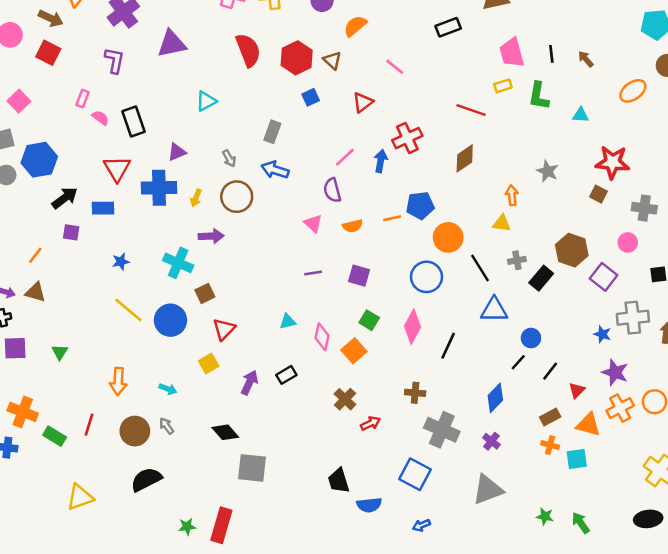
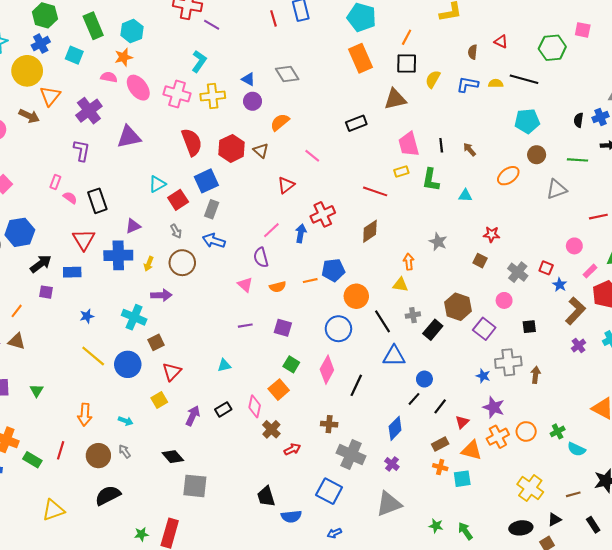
red square: (48, 53) -> (178, 200), moved, turned 30
blue square: (311, 97) -> (206, 181), moved, size x1.6
red star: (612, 162) -> (492, 234), size x0.6
gray cross: (644, 208) -> (518, 272), turned 30
pink diamond: (322, 337) -> (255, 406), moved

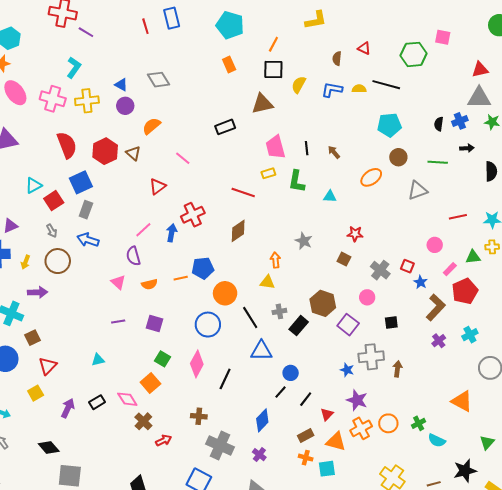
orange rectangle: (360, 58) -> (229, 64), size x0.6
pink diamond: (255, 406) -> (127, 399), turned -45

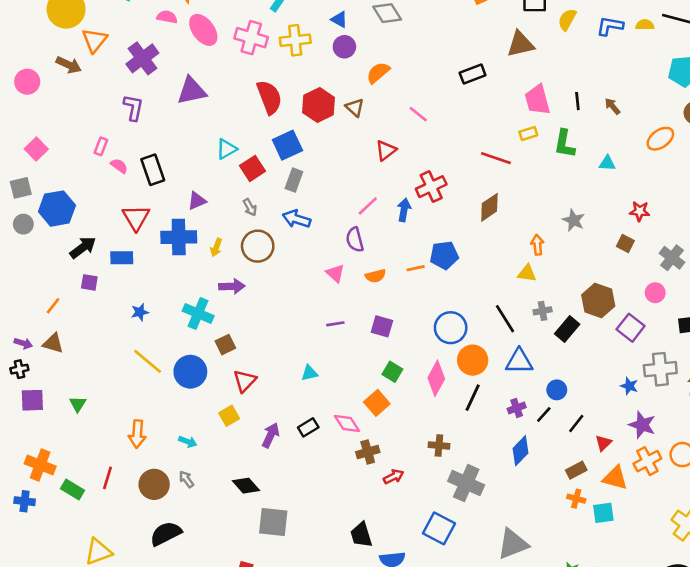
orange circle: (225, 293) -> (473, 360), moved
brown cross: (143, 421) -> (368, 452), turned 30
purple cross: (259, 455) -> (517, 408), moved, turned 32

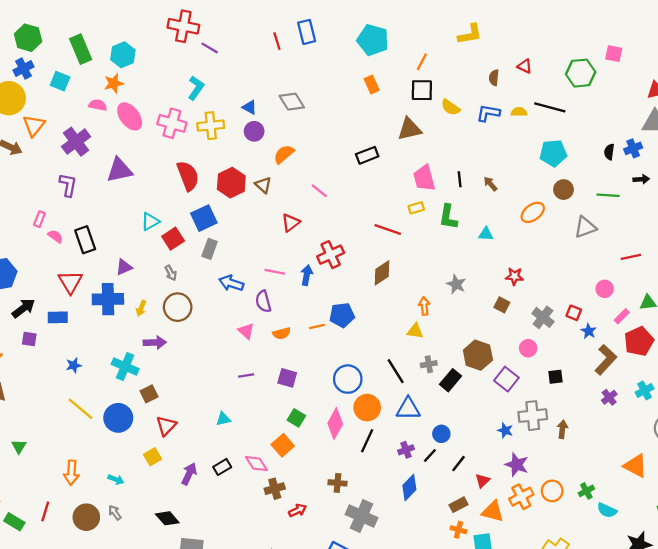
yellow semicircle: (567, 20) -> (450, 107), turned -84
pink line: (368, 206) -> (275, 272), turned 54
blue arrow: (297, 219) -> (231, 283), moved

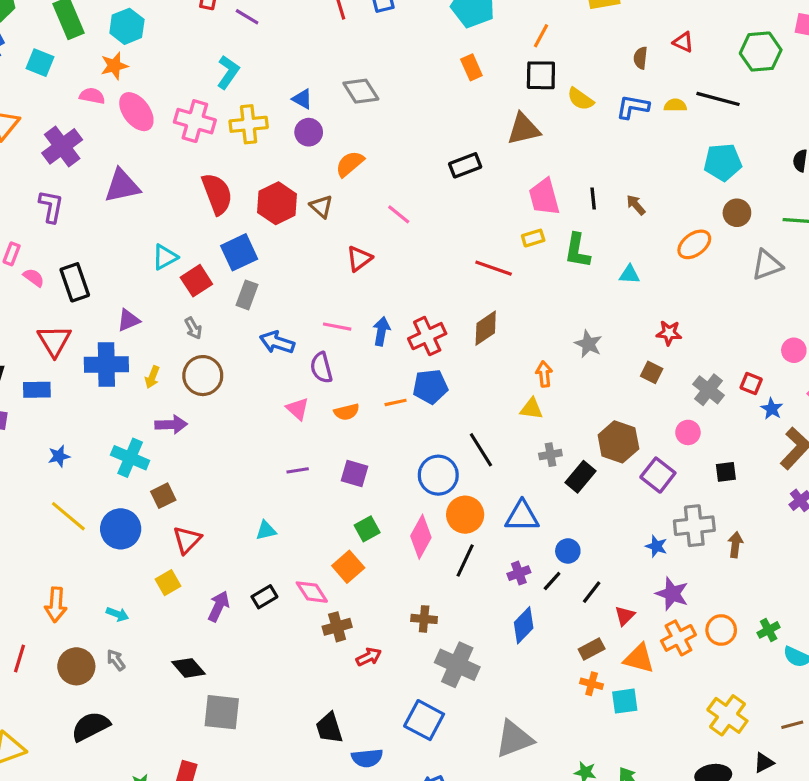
red cross: (331, 255) -> (427, 336), moved
black line: (396, 371) -> (481, 450), moved
green square: (296, 418) -> (367, 529), turned 30

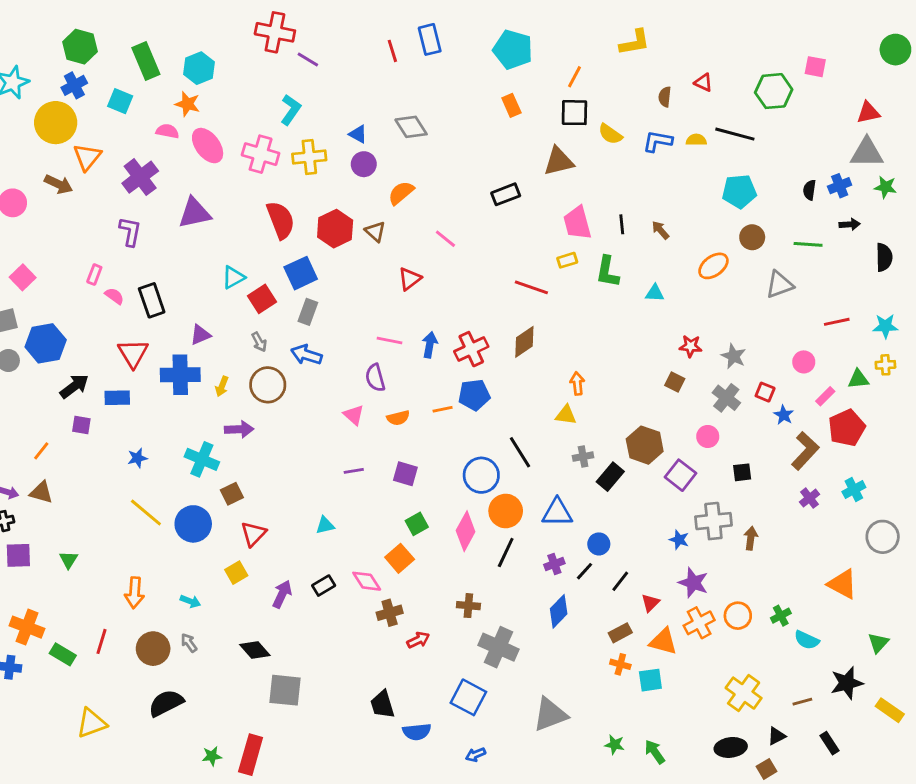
orange star: (114, 66) -> (187, 104), turned 30
blue arrow: (277, 342) -> (306, 355), moved
gray star: (588, 344) -> (734, 356), moved

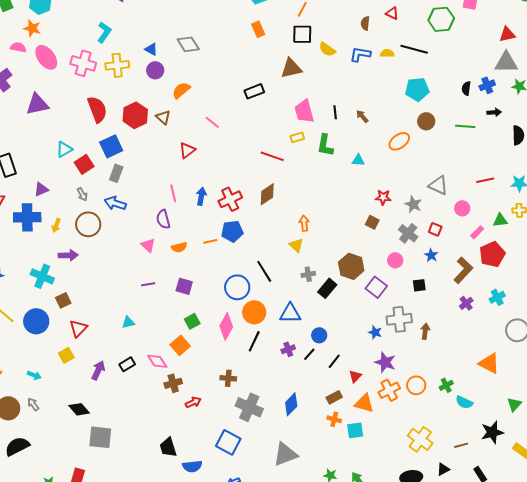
gray triangle: (779, 285) -> (438, 185), moved, turned 45
pink line: (390, 340) -> (173, 193), turned 66
yellow triangle: (566, 415) -> (296, 245), turned 35
blue star: (784, 415) -> (431, 255), moved
blue diamond: (559, 611) -> (291, 404), moved

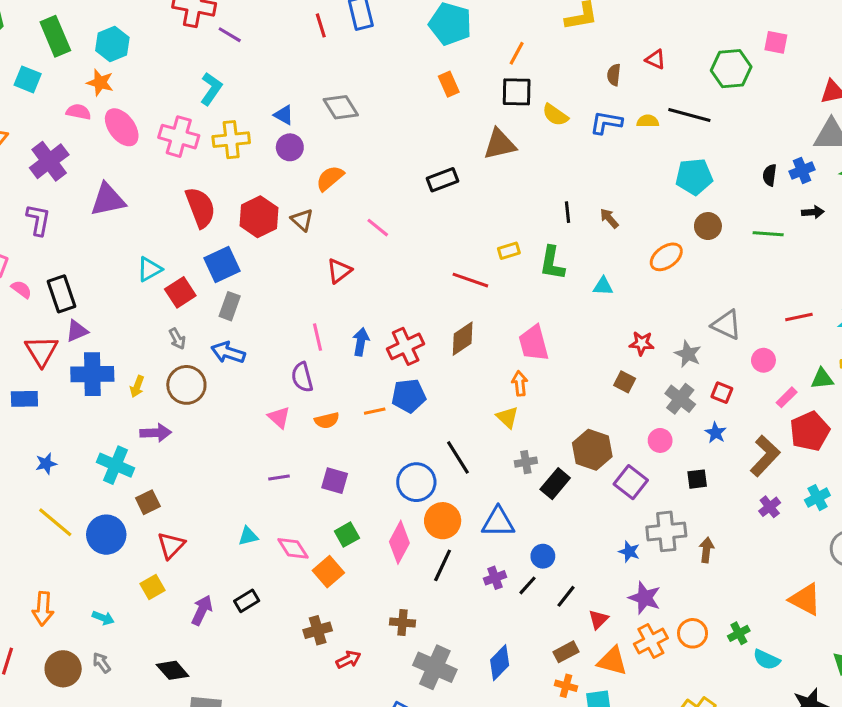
pink trapezoid: (304, 111) -> (534, 343), moved
purple triangle: (41, 189) -> (77, 331), moved
pink diamond: (157, 361) -> (293, 548), moved

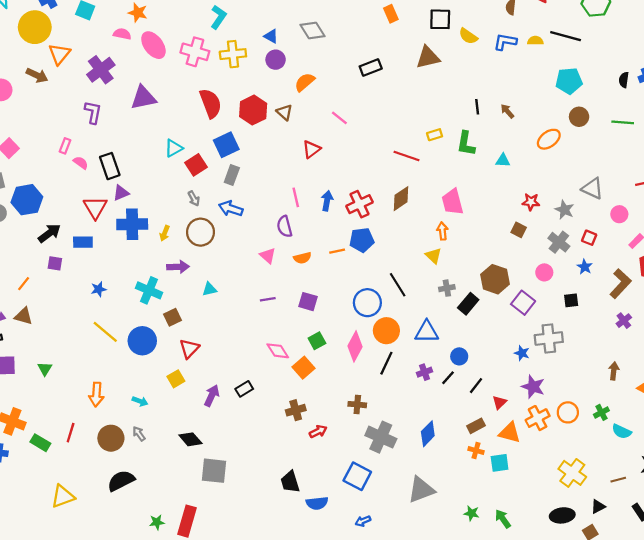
black rectangle: (443, 180) -> (371, 67), moved
cyan triangle: (248, 536) -> (209, 289), moved
brown arrow: (706, 550) -> (614, 371), moved

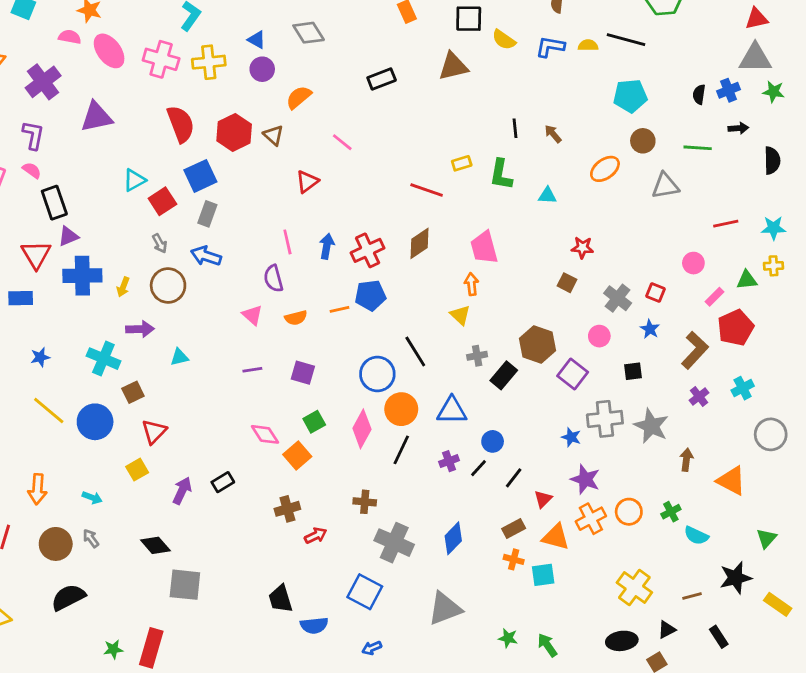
pink semicircle: (81, 163) -> (32, 170), moved
gray triangle: (592, 188) -> (665, 186), moved, turned -35
gray star: (564, 210) -> (651, 426), moved, size x1.4

